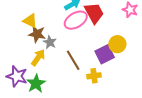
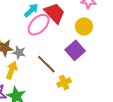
yellow circle: (117, 44) -> (84, 26), moved
yellow cross: (94, 76) -> (64, 83), moved

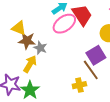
brown line: (46, 64) -> (91, 70), moved

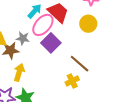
gray star: (40, 48) -> (23, 38), moved
purple square: (96, 55) -> (51, 43), moved

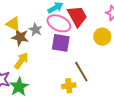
pink ellipse: (43, 25) -> (59, 23), turned 55
purple square: (51, 43) -> (61, 43), turned 36

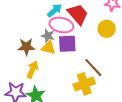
yellow triangle: (13, 24) -> (48, 48), moved
gray star: (36, 30) -> (48, 36), moved
yellow cross: (69, 86) -> (84, 84), size x1.5

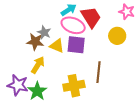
gray star: (48, 36) -> (44, 32), moved
brown line: (93, 68) -> (98, 72), turned 40
yellow cross: (84, 84) -> (74, 86), moved

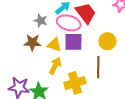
gray star: (44, 32) -> (41, 21), moved
yellow circle: (117, 36) -> (107, 41), moved
yellow arrow: (38, 65) -> (55, 66), moved

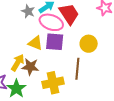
gray star: (41, 21) -> (28, 11), moved
brown star: (32, 43) -> (30, 67), moved
yellow arrow: (55, 66) -> (18, 63), moved

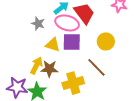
gray star: (28, 11) -> (38, 24), moved
brown line: (77, 69) -> (96, 67), turned -45

